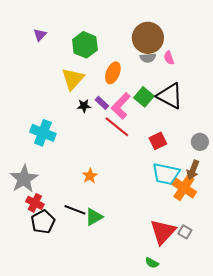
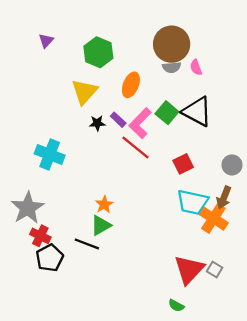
green triangle: (94, 217) -> (101, 225), moved

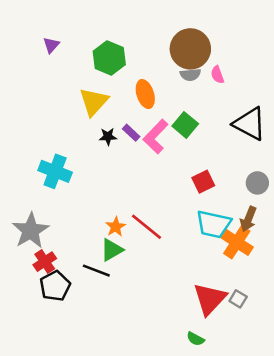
orange ellipse: (131, 85) -> (145, 94), turned -40
black triangle: (197, 112) -> (250, 124), moved
red line: (136, 148) -> (147, 227), moved
red cross: (40, 236) -> (45, 262), turned 30

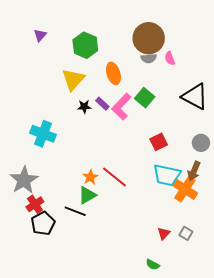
red triangle: (210, 299) -> (164, 233), size x0.5

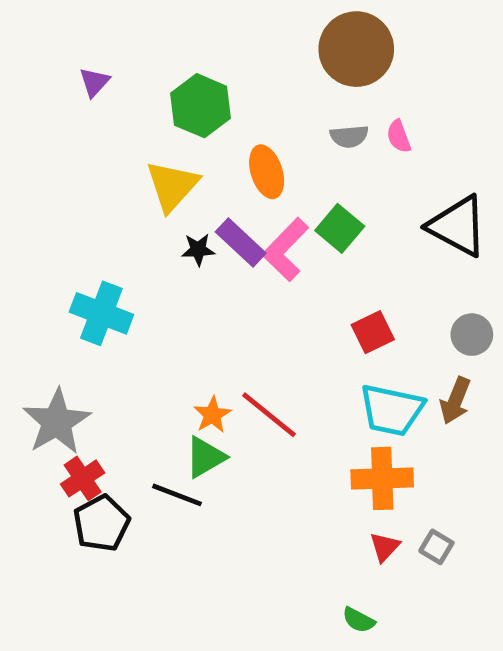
brown circle: (149, 38) -> (356, 49), moved
purple rectangle: (102, 104) -> (241, 243), size x1.5
orange cross: (185, 189) -> (382, 478), moved, turned -35

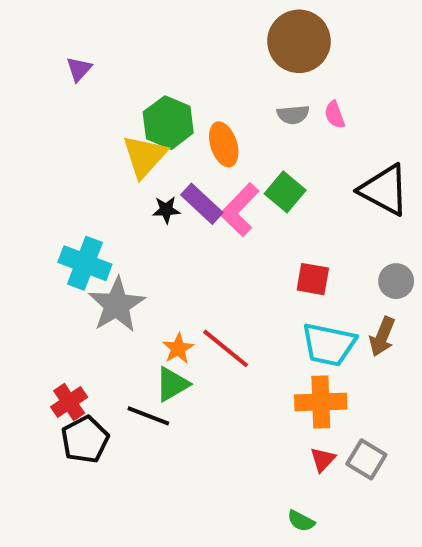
green hexagon: (201, 106) -> (168, 123), moved
red square: (373, 332) -> (313, 279), turned 36
gray star: (57, 422) -> (117, 305), moved
gray square: (436, 547) -> (366, 459), size x1.4

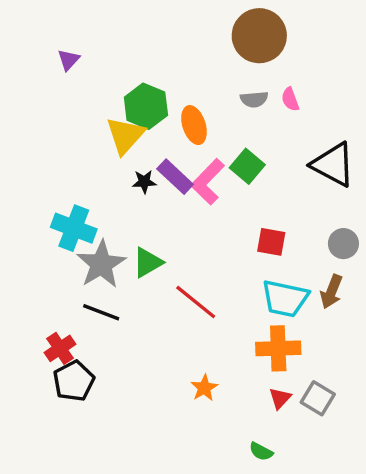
orange star: (178, 348) -> (204, 388), moved
green triangle: (172, 384) -> (148, 262), moved
black line: (148, 416) -> (101, 312), moved

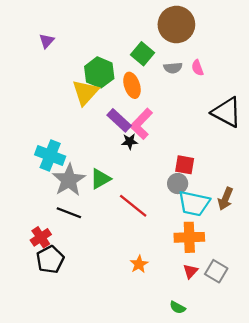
green square: (247, 166) -> (143, 54), moved
black star: (144, 182) -> (130, 141), moved
gray circle: (343, 244) -> (178, 184), moved

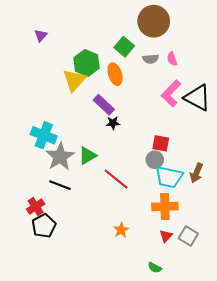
pink L-shape: (141, 124) -> (171, 93), moved

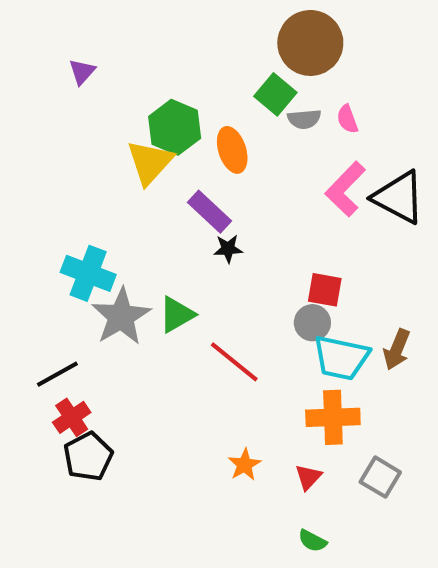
green square: (124, 47) -> (275, 94), moved
black line: (60, 185) -> (57, 374), moved, turned -50
red triangle: (166, 236) -> (308, 477), moved

